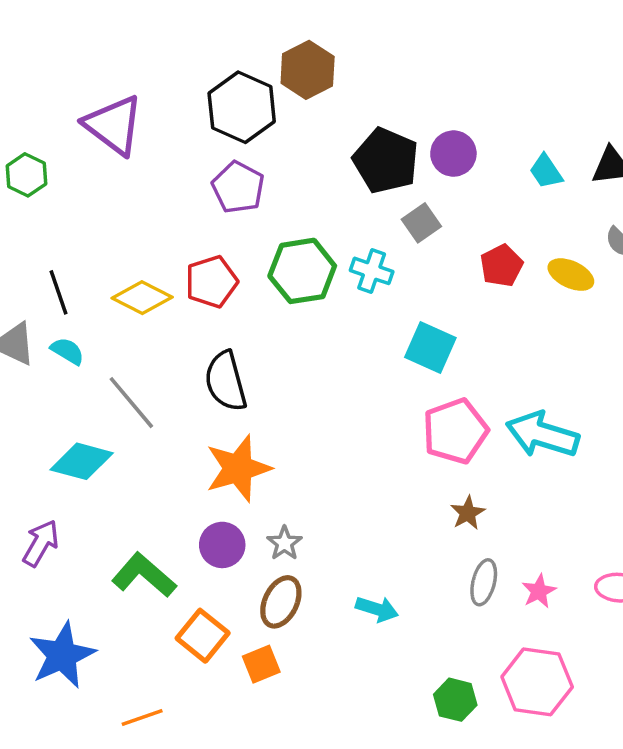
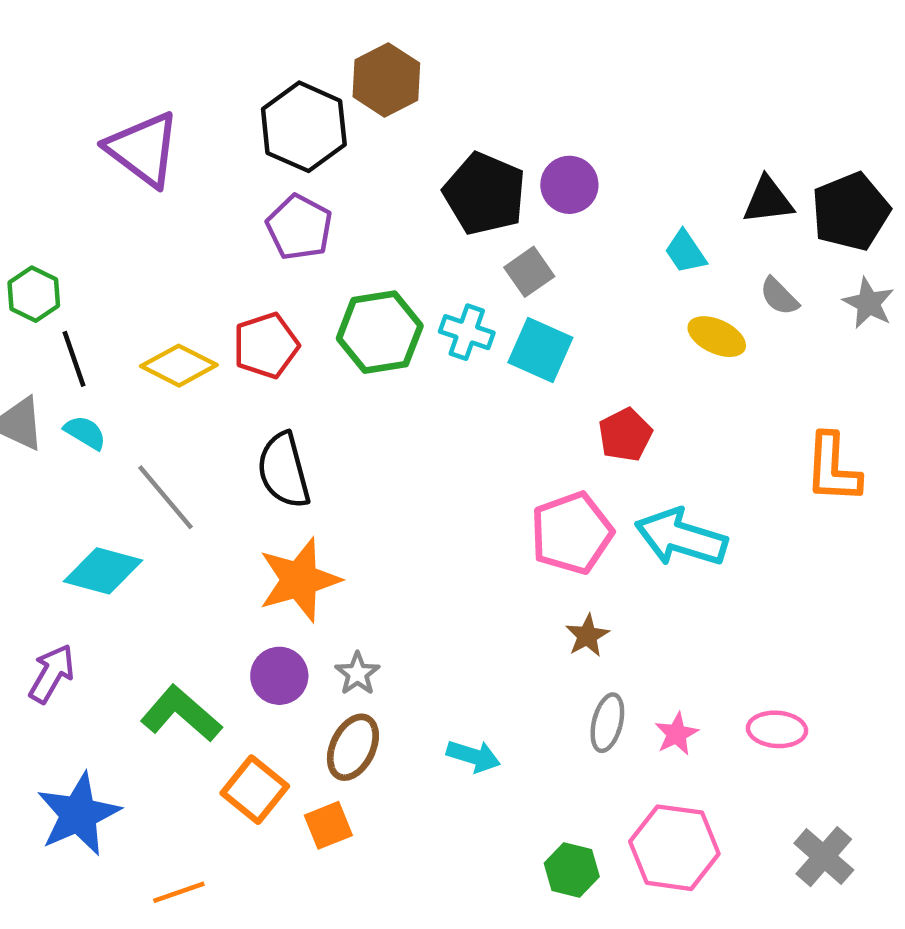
cyan trapezoid: (546, 171) -> (685, 252), moved
green hexagon: (26, 175) -> (34, 294), moved
red pentagon: (501, 266) -> (625, 435), moved
cyan square: (430, 347) -> (540, 350), moved

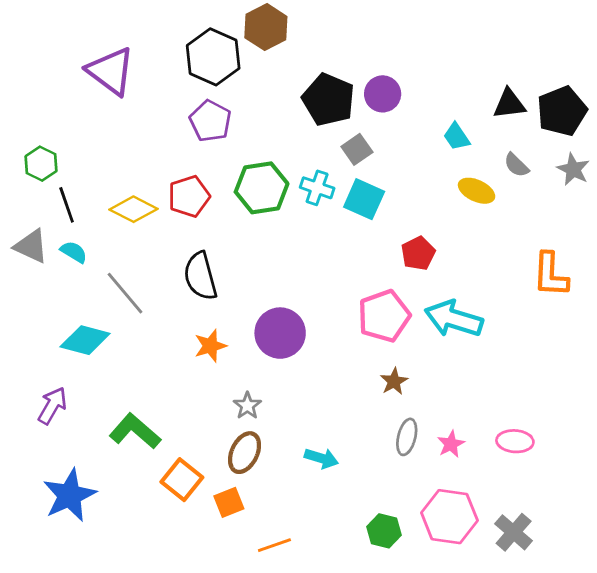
orange star: (299, 580) -> (210, 346), size x0.6
purple circle: (279, 676) -> (280, 333), moved, size x1.4
gray cross: (824, 857) -> (514, 532), moved
orange line: (179, 892) -> (274, 545), moved

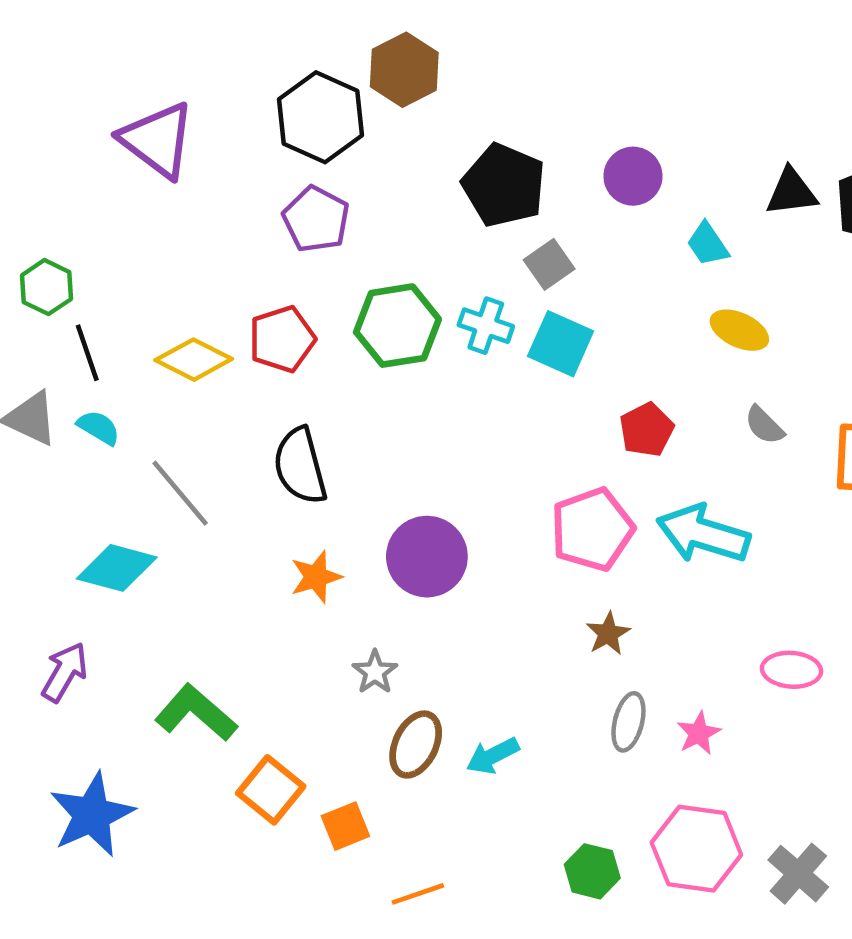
purple circle: (383, 94) -> (633, 176), moved
gray semicircle: (516, 165) -> (764, 425), moved
pink ellipse: (515, 441) -> (791, 670), moved
brown ellipse: (245, 453) -> (416, 745), moved
cyan arrow: (321, 458) -> (493, 756), turned 136

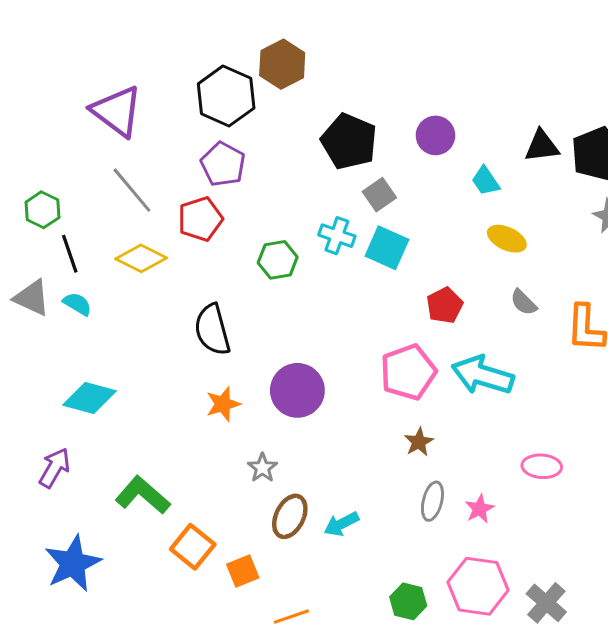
green hexagon: (397, 326) -> (278, 260), moved, size x0.7
red pentagon: (282, 339) -> (200, 219), moved
gray line: (180, 493) -> (132, 190), moved

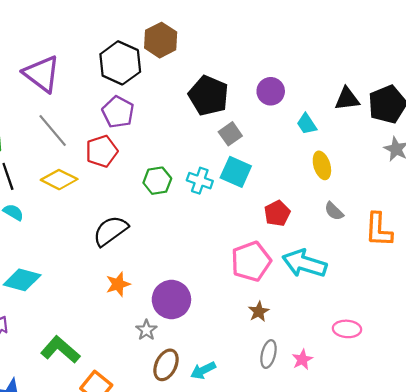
cyan cross: (337, 236) -> (200, 181), moved
yellow ellipse: (507, 239) -> (322, 165), turned 48
black semicircle: (212, 330) -> (110, 231), turned 69
purple circle: (297, 390) -> (171, 300), moved

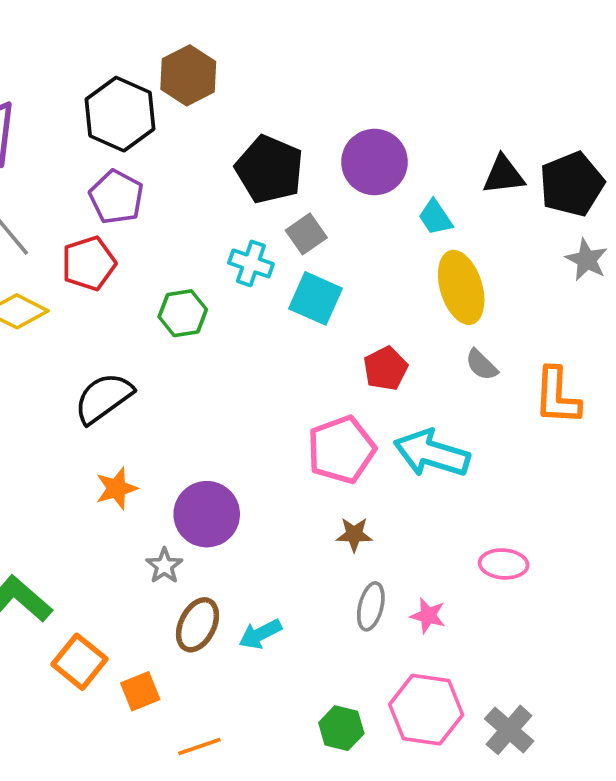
purple circle: (271, 91) -> (375, 162), size x1.4
yellow ellipse: (322, 165) -> (461, 287), size x1.5
cyan cross: (200, 181) -> (251, 263), moved
brown star: (259, 311) -> (354, 534), turned 30
pink star: (302, 359) -> (428, 616), turned -30

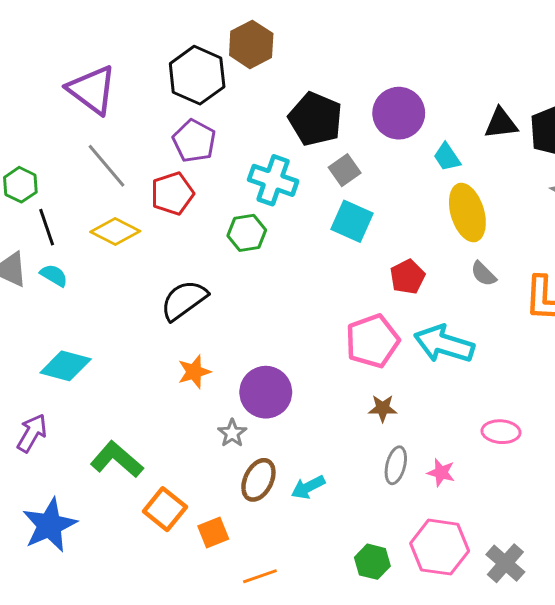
cyan cross: (251, 263) -> (273, 180), moved, size x1.4

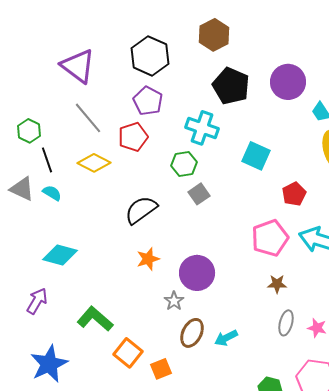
brown hexagon: (251, 44) -> (214, 35), moved
gray square: (345, 170) -> (199, 194), moved

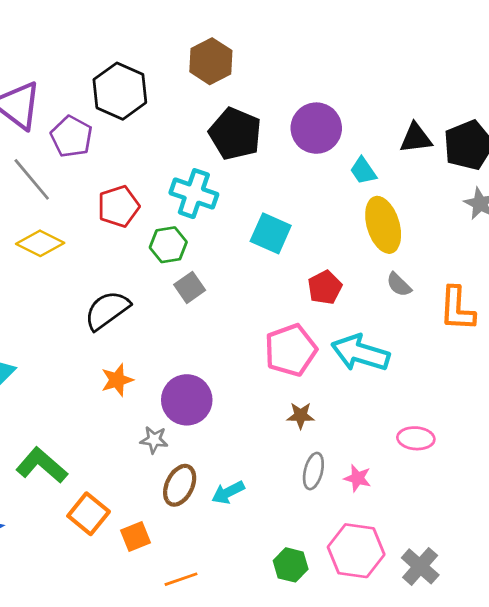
purple pentagon: (148, 101) -> (71, 137), moved
red pentagon: (133, 137) -> (118, 206), moved
gray star: (174, 301) -> (154, 440), turned -30

